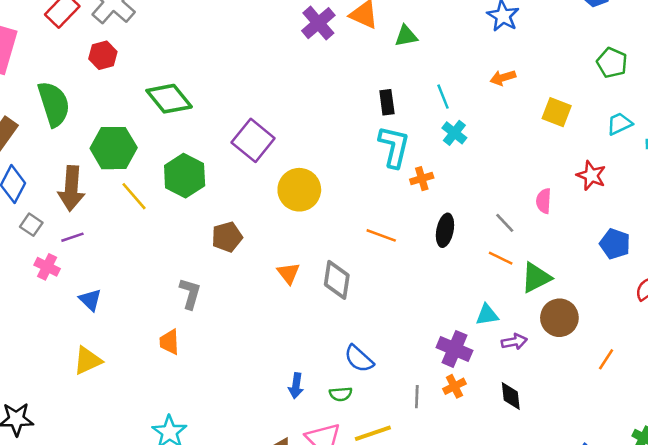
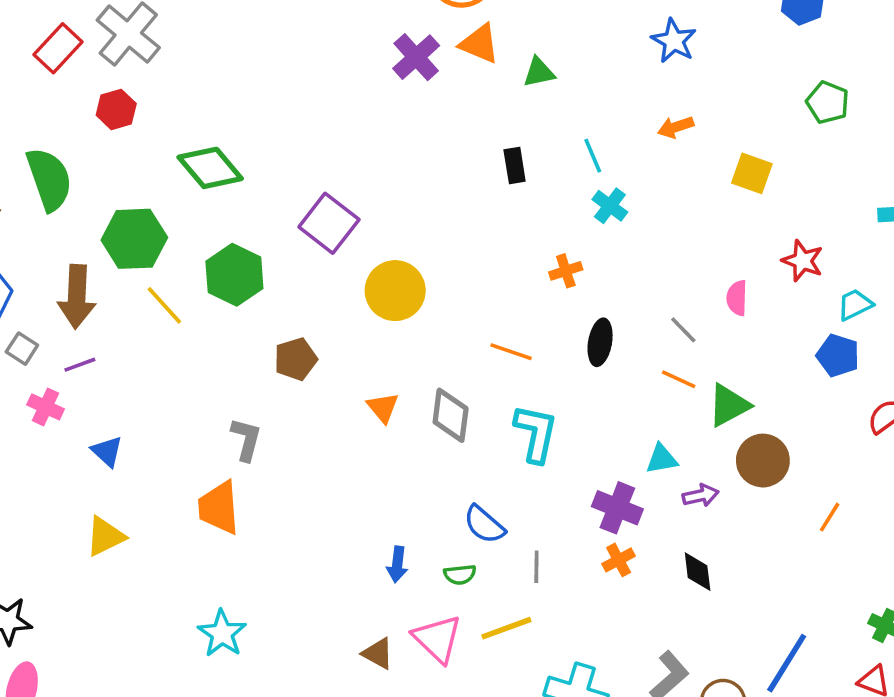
cyan trapezoid: (620, 124) -> (855, 305), moved
cyan L-shape: (394, 147) -> (536, 433), moved
orange trapezoid: (169, 342) -> (219, 508), size x1.5
gray line: (417, 397) -> (536, 567), moved

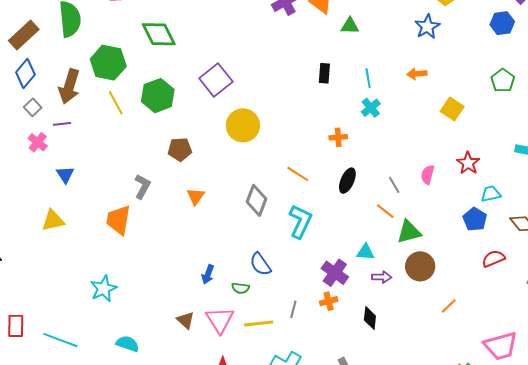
orange triangle: (383, 408) -> (196, 196), moved
gray line: (536, 567) -> (293, 309), moved

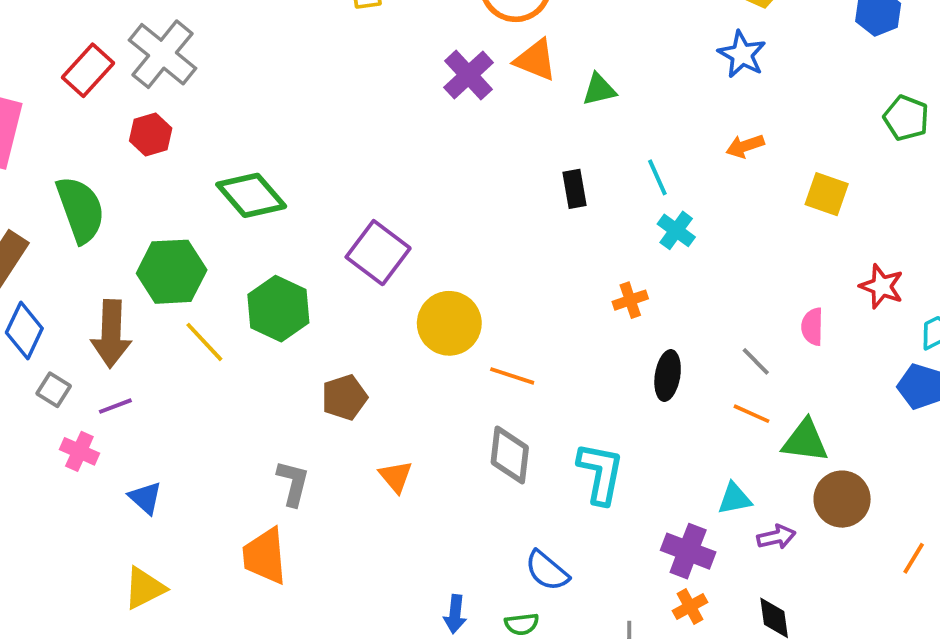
orange line: (298, 174) -> (512, 376), moved
green triangle: (409, 232) -> (805, 441), turned 36

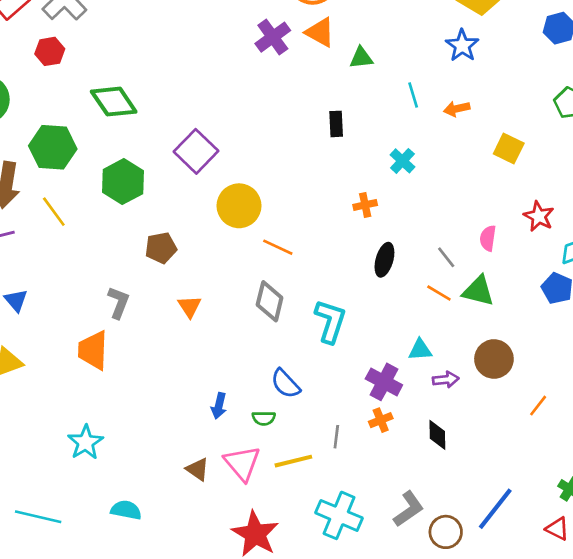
cyan line: (657, 177) -> (413, 95), moved
yellow line: (204, 342) -> (54, 212), moved
green triangle: (805, 441) -> (478, 291), moved

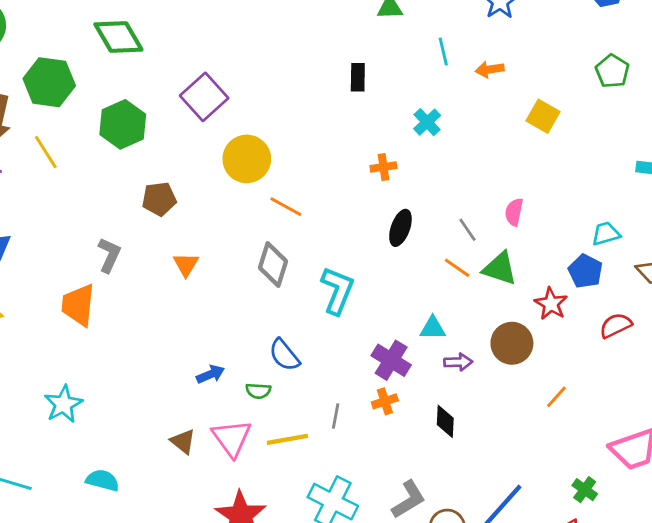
red star: (539, 216) -> (551, 304), moved
blue arrow: (219, 406) -> (211, 374), turned -130

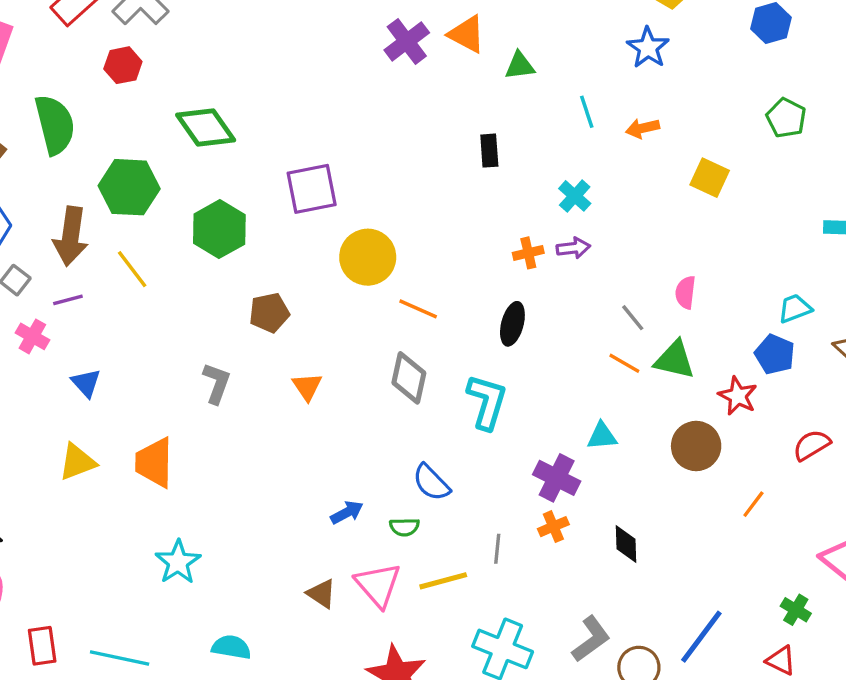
purple square: (204, 97) -> (312, 189), turned 36
black ellipse: (400, 228) -> (512, 324), moved
orange trapezoid: (78, 305) -> (154, 463), moved
red semicircle: (616, 325) -> (812, 445), moved
purple arrow: (458, 362) -> (573, 248), moved

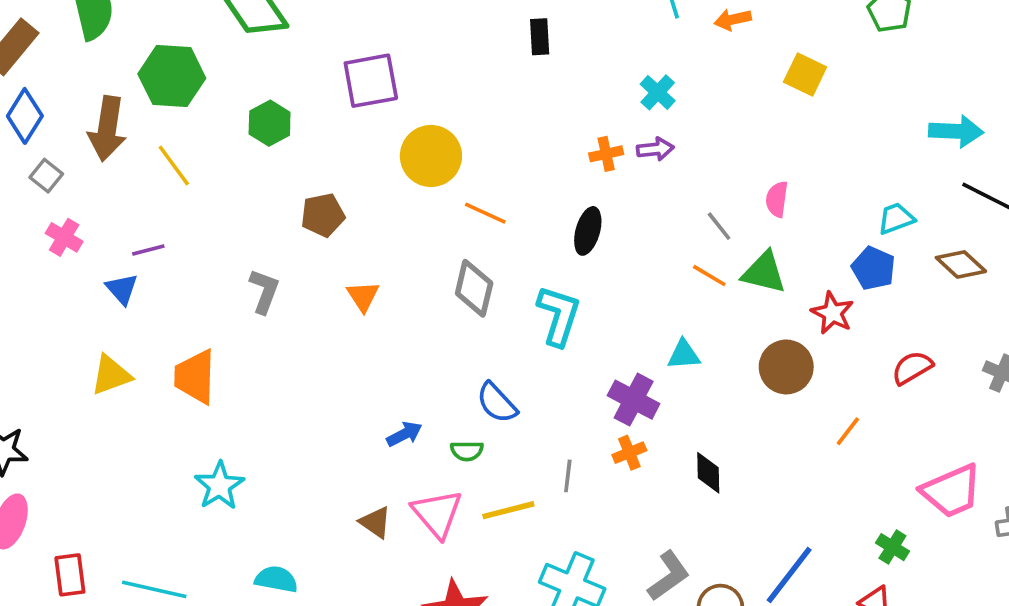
black rectangle: (489, 151) -> (540, 37), moved
green hexagon: (219, 229) -> (270, 123), size x0.7
purple line: (68, 300) -> (148, 250), moved

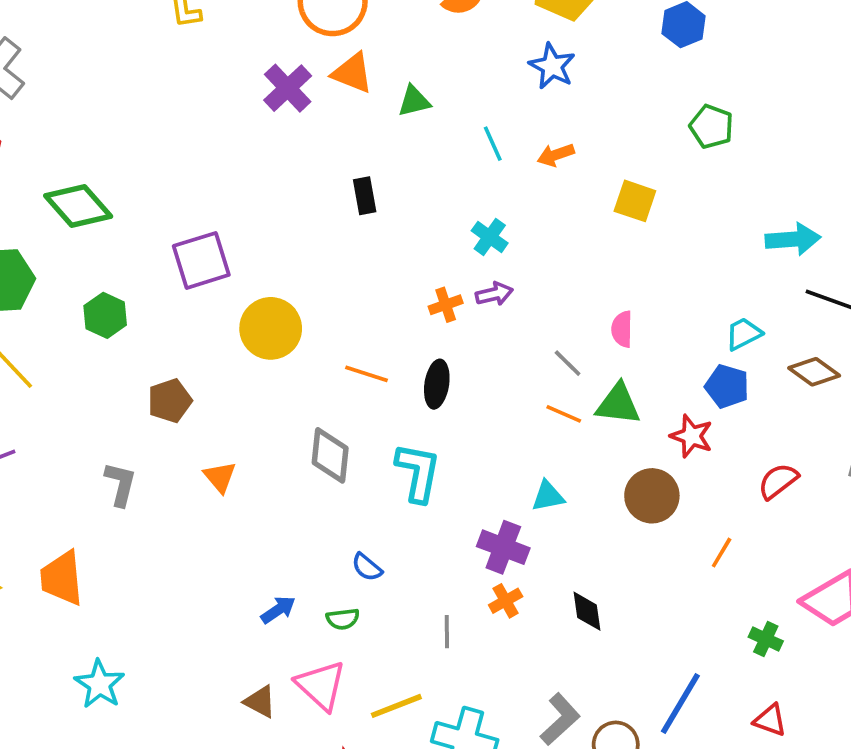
orange line: (485, 213) -> (367, 374), moved
blue semicircle: (497, 403) -> (367, 567), size x0.7
yellow line: (508, 510) -> (396, 706), moved
green cross: (892, 547) -> (766, 639), moved

